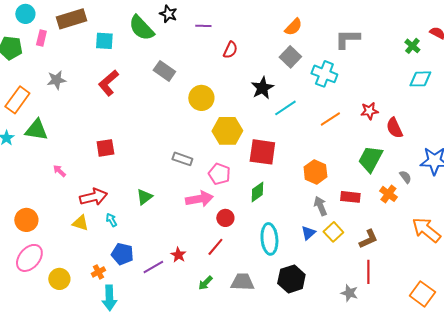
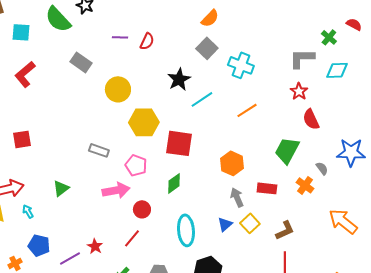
purple line: (203, 26) -> (120, 37), moved
gray L-shape: (347, 39) -> (302, 58), moved
red star: (369, 111) -> (299, 91), moved, turned -30

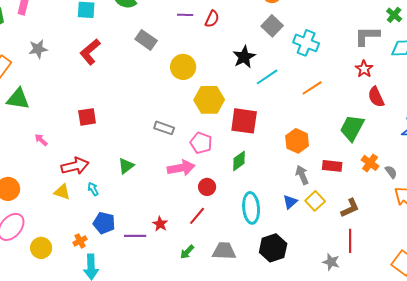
gray semicircle: (322, 168) -> (391, 172), moved
purple line: (70, 258) -> (135, 236), turned 30

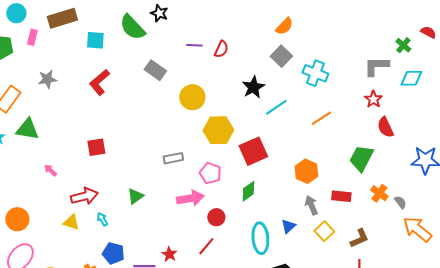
red square: (244, 121) -> (253, 151), turned -32
gray rectangle: (164, 128) -> (173, 158), turned -30
blue triangle: (290, 202) -> (288, 226), moved

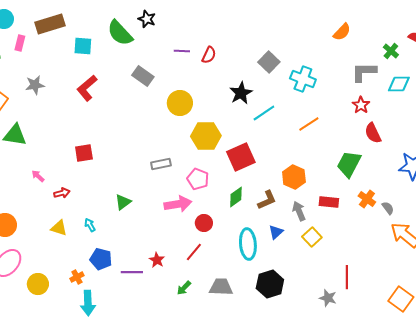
orange semicircle: (284, 26) -> (342, 32), moved
red arrow: (84, 196) -> (62, 193), moved, size x0.6
brown L-shape: (359, 238) -> (267, 200), moved

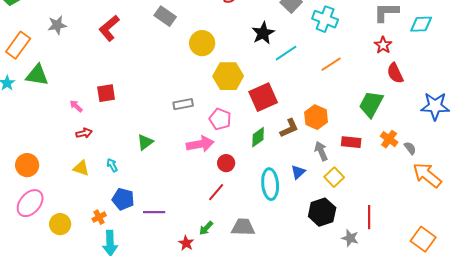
pink arrow: (38, 176) -> (76, 106), moved
brown L-shape: (267, 200) -> (289, 128), moved
red star: (157, 260) -> (186, 243), moved
black hexagon: (270, 284) -> (322, 212), moved

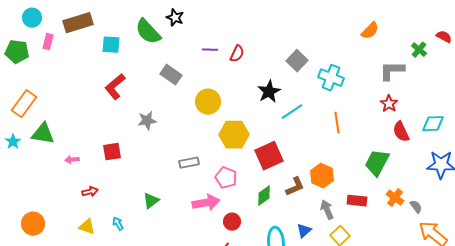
cyan diamond: (421, 24) -> (433, 124), moved
gray star: (57, 25) -> (147, 121), moved
orange line: (331, 64) -> (337, 123), turned -65
pink arrow: (76, 106) -> (72, 160), moved, turned -48

